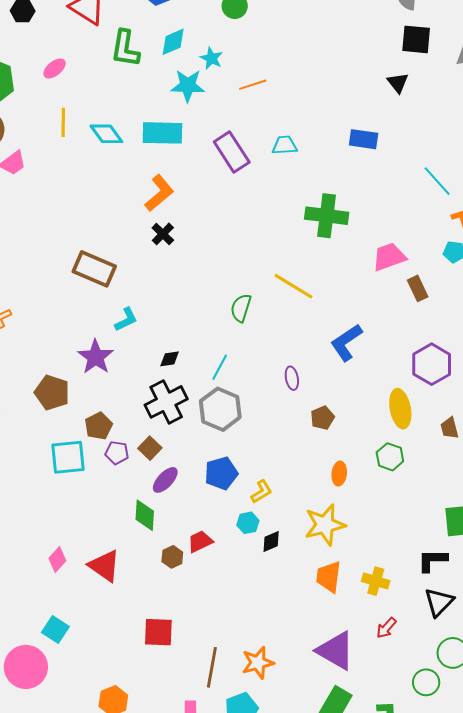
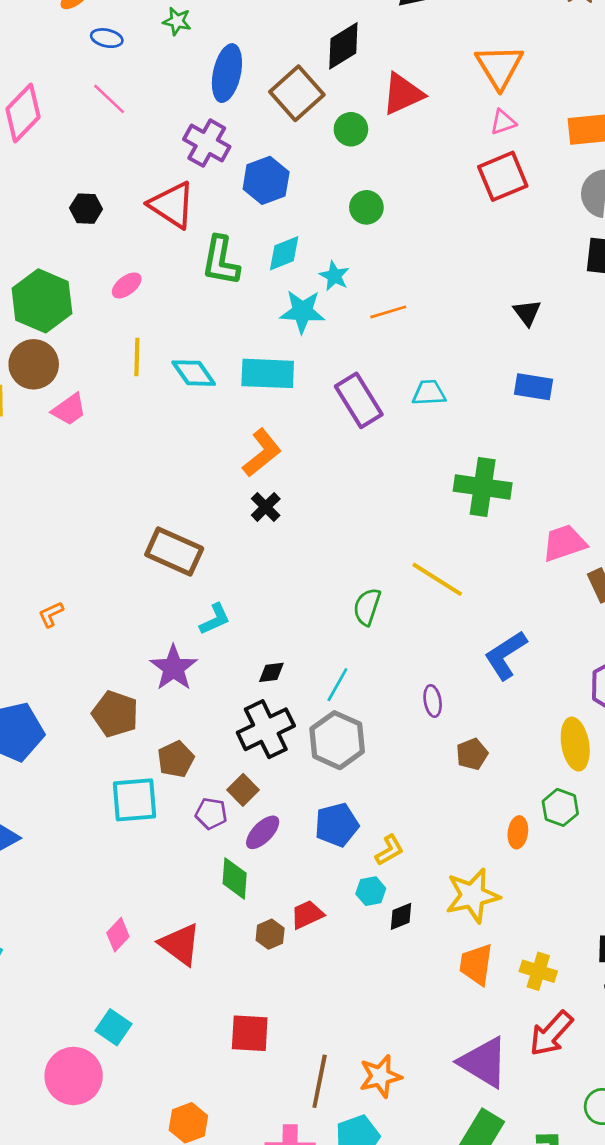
black triangle: (398, 83) -> (527, 313), moved
purple pentagon: (117, 453) -> (211, 814), moved
orange ellipse: (339, 474) -> (518, 832), moved
red arrow: (386, 628) -> (551, 1034), size x1.6

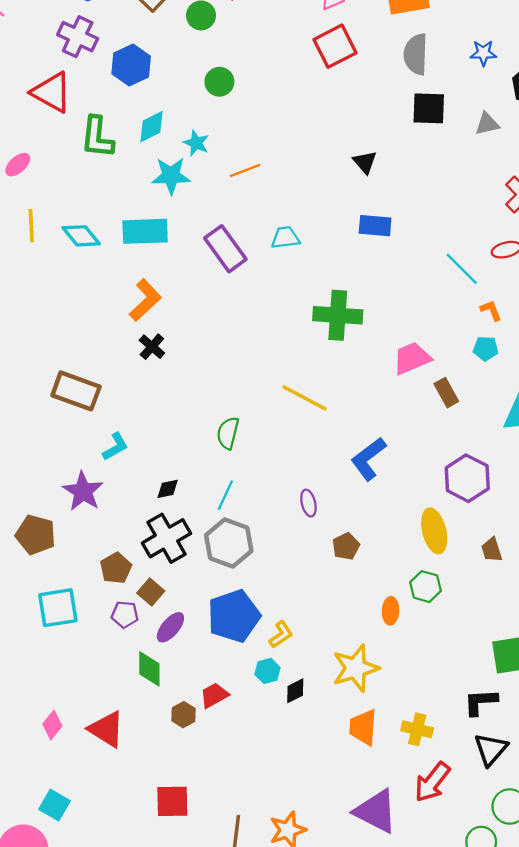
green semicircle: (367, 607) -> (228, 433), moved
brown pentagon: (176, 759) -> (116, 568), moved
blue pentagon: (337, 825) -> (234, 616), size x1.4

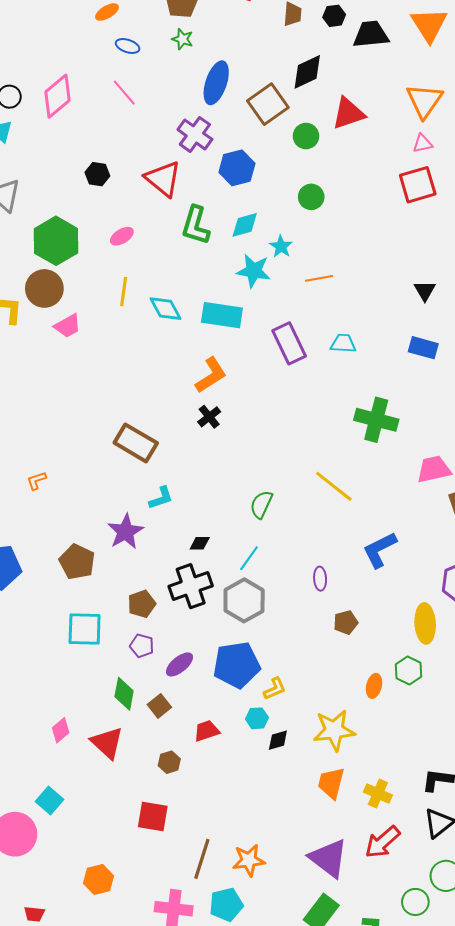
brown square: (151, 592) -> (159, 706), moved
green diamond: (149, 669) -> (124, 694), moved
brown hexagon: (183, 715) -> (169, 762), moved

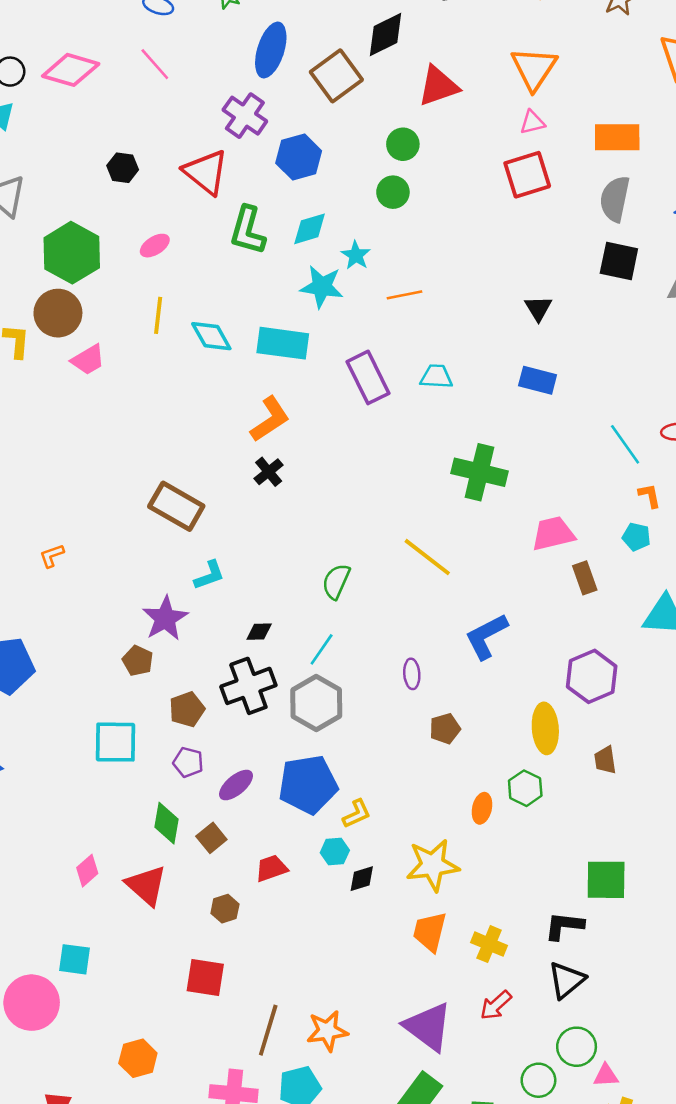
pink diamond: (57, 96) -> (71, 70), turned 57
green circle: (306, 136) -> (403, 144), moved
brown pentagon: (77, 562) -> (138, 661), moved, size x0.7
cyan square: (49, 800) -> (75, 959), turned -32
red arrow: (382, 842) -> (496, 1005), size x0.7

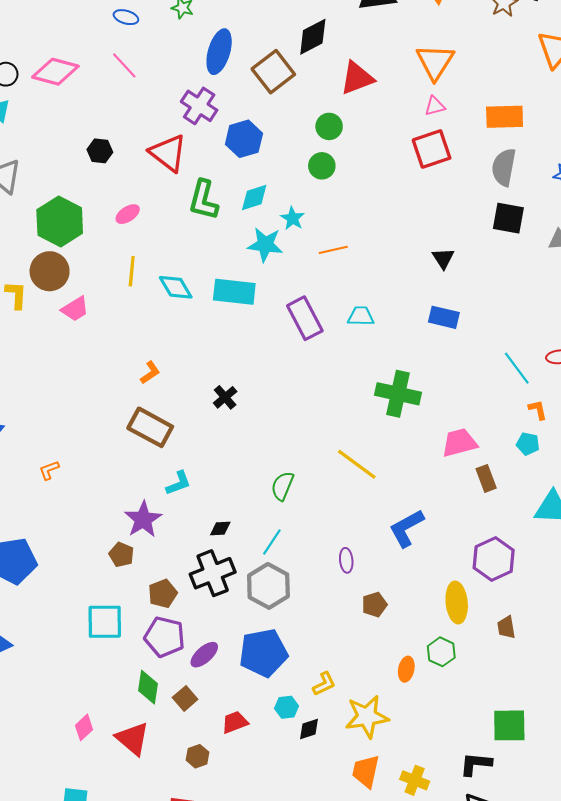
orange L-shape: (270, 419) -> (150, 373), moved, size x0.6
purple pentagon: (188, 762) -> (165, 637), size x1.6
yellow L-shape: (357, 814) -> (324, 684), moved

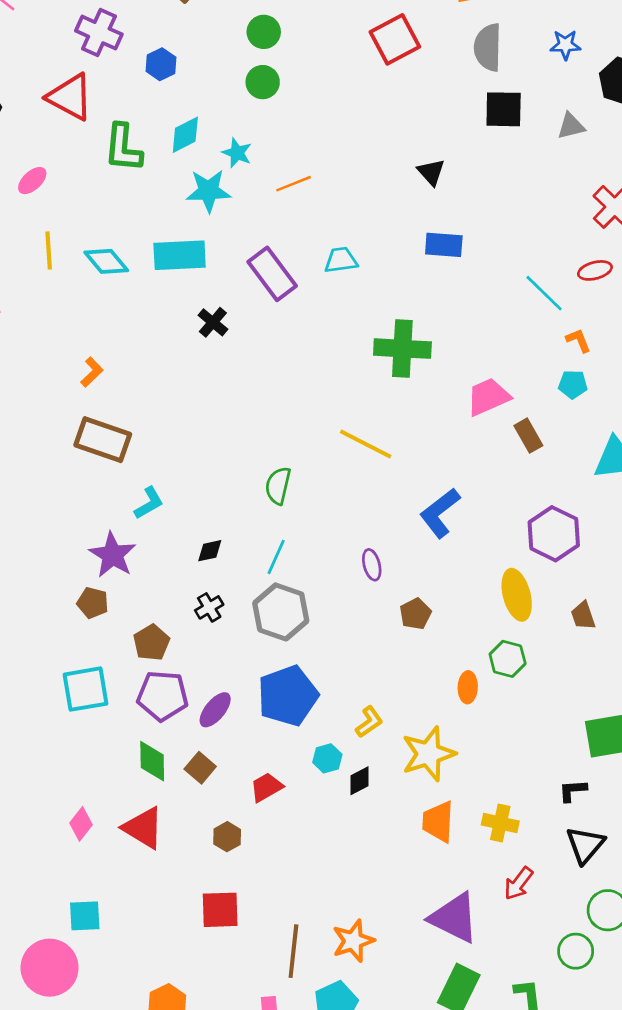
blue hexagon: (244, 139) -> (161, 64), size x0.7
black cross: (225, 397) -> (213, 322), moved
black cross: (213, 573) -> (209, 607), size x0.5
black L-shape: (476, 764) -> (573, 791), size x0.7

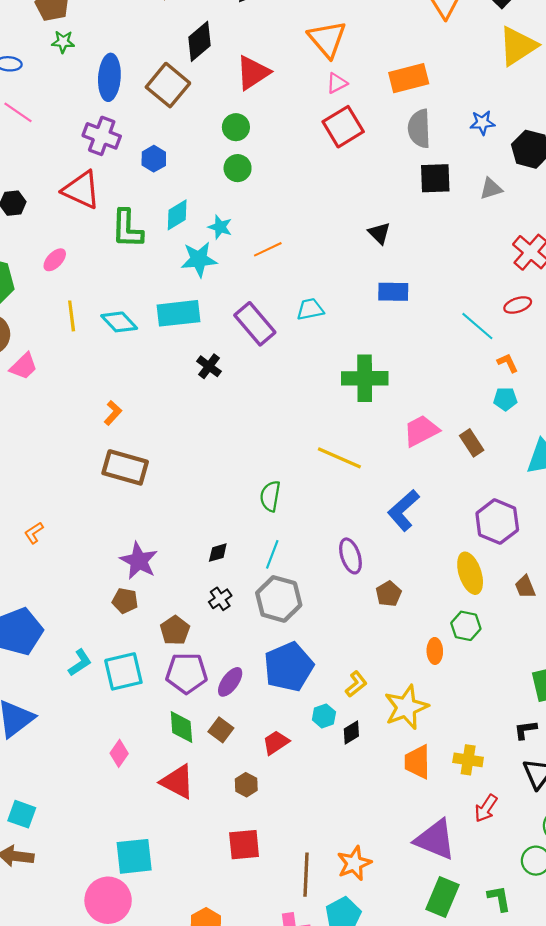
pink trapezoid: (488, 397) -> (421, 431), moved
cyan L-shape: (149, 503) -> (80, 663), moved
purple ellipse: (372, 565) -> (350, 556), size x1.4
pink diamond: (81, 824) -> (119, 753), moved
cyan square: (85, 916) -> (134, 856), size x1.4

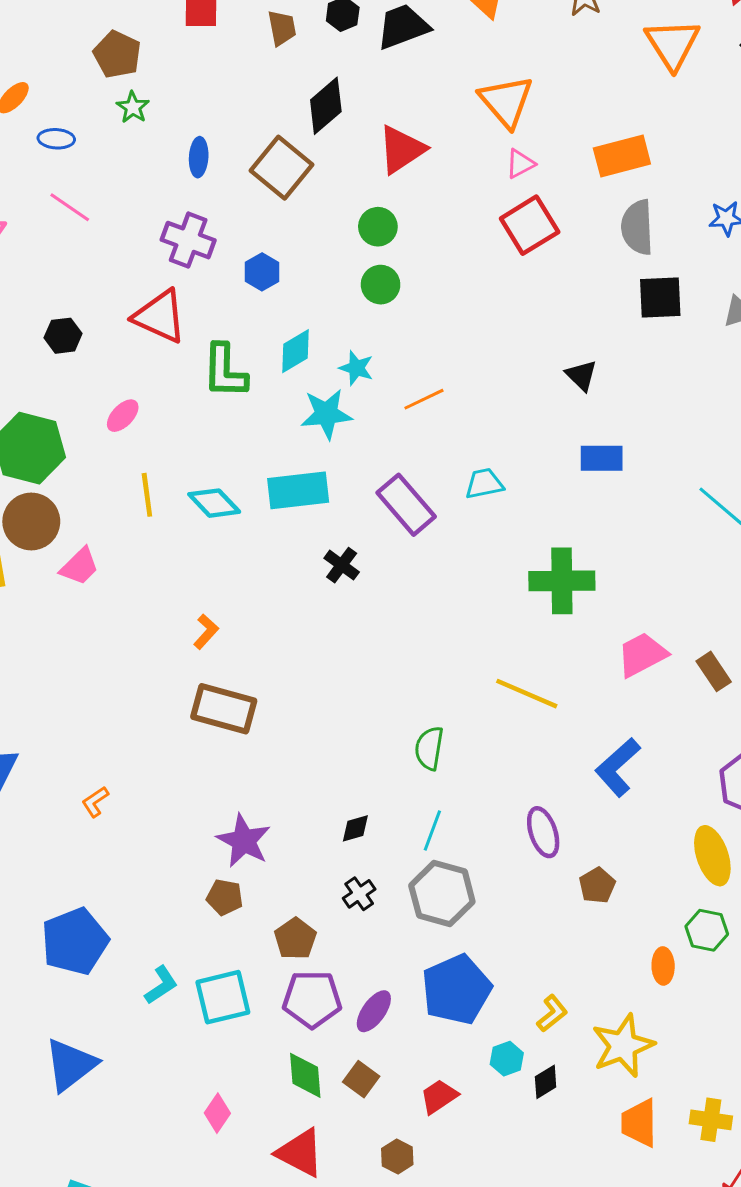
green star: (63, 42) -> (133, 107), turned 30
blue ellipse: (109, 77) -> (199, 157), size x0.6

